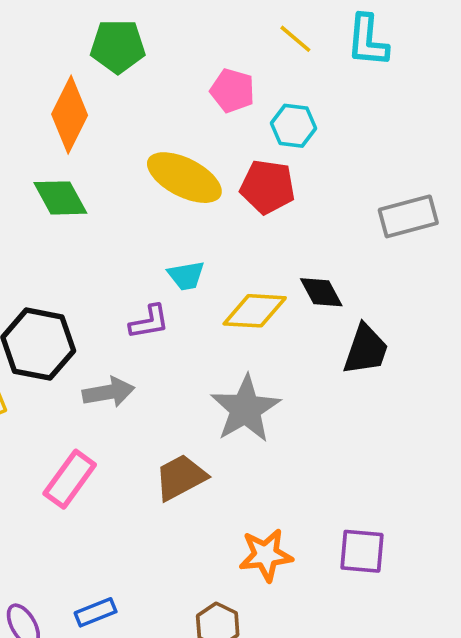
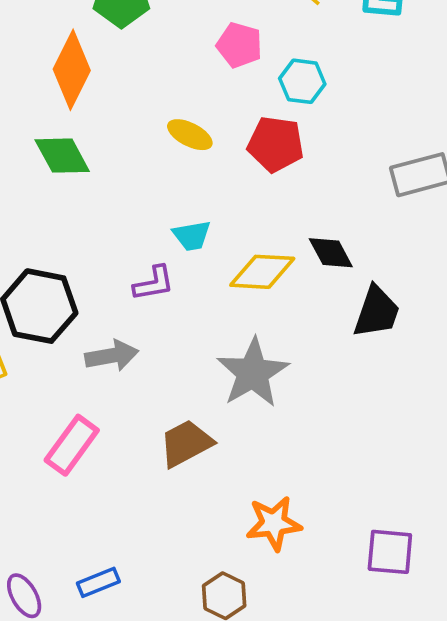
yellow ellipse: (184, 178) -> (190, 135), size x0.6
purple square: (362, 551) -> (390, 552), moved

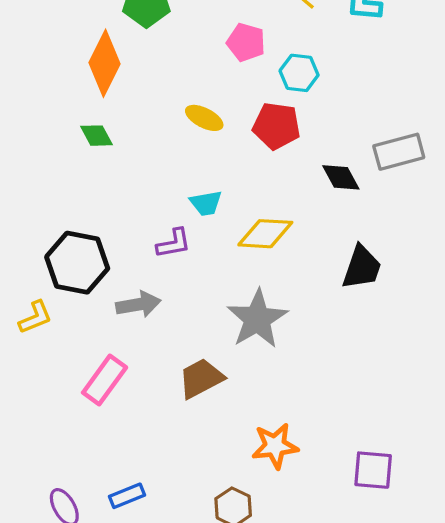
green diamond: (62, 156) -> (96, 136), size x0.7
black diamond: (331, 253) -> (341, 177), moved

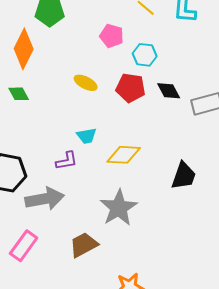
black diamond: (341, 177) -> (169, 91), moved
gray arrow: (138, 304) -> (45, 199), size x1.4

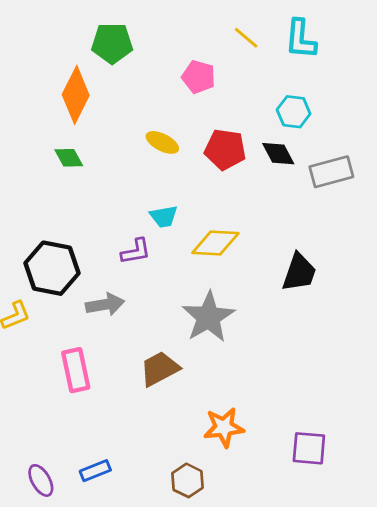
cyan hexagon: (145, 55) -> (294, 112), moved
gray arrow: (45, 199) -> (105, 304), size x0.7
pink rectangle: (24, 246) -> (76, 370), turned -48

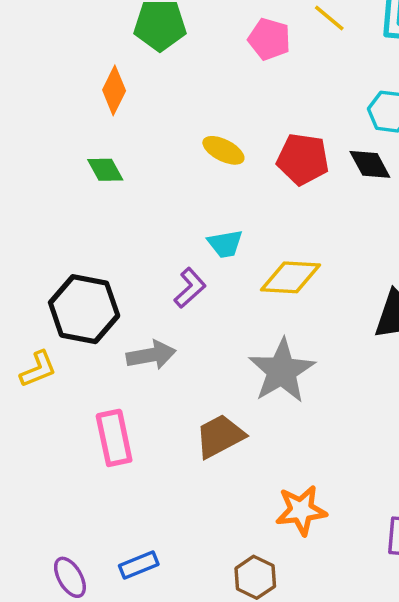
pink pentagon: (199, 77) -> (269, 39), moved
orange diamond: (76, 95) -> (114, 90), size x0.7
purple L-shape: (136, 251) -> (190, 288), turned -32

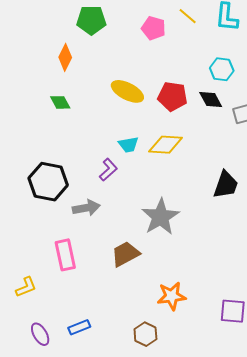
yellow ellipse: (223, 150) -> (127, 91), size x1.4
yellow diamond: (291, 277) -> (166, 145), moved
yellow L-shape: (38, 369) -> (26, 287), moved

